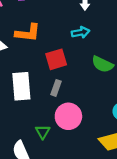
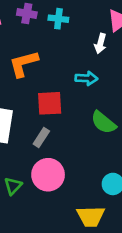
orange L-shape: (28, 33) -> (24, 64), turned 145

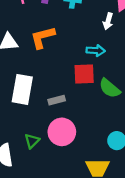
red square: (50, 103) -> (84, 74), moved
gray rectangle: (41, 137) -> (57, 100), turned 42

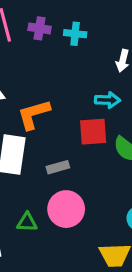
orange L-shape: (43, 37) -> (34, 114), moved
green triangle: (32, 141) -> (27, 222), turned 49

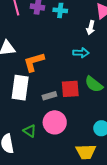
red square: (93, 132) -> (70, 89), moved
green triangle: (27, 222) -> (30, 131), turned 32

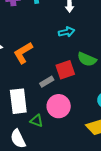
white rectangle: (20, 88) -> (18, 101), moved

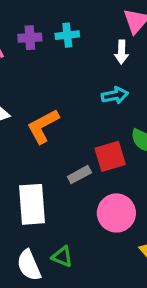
pink circle: (59, 106) -> (116, 213), moved
green triangle: (36, 121) -> (62, 257), moved

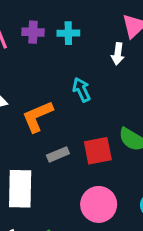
cyan arrow: (115, 95) -> (81, 90), moved, turned -110
gray rectangle: (79, 175) -> (58, 154), moved

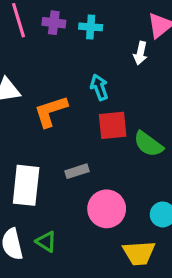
red square: (98, 151) -> (113, 125), moved
gray rectangle: (58, 154) -> (77, 171), moved

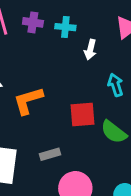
white arrow: (140, 53) -> (90, 50), moved
cyan arrow: (99, 87) -> (115, 85), moved

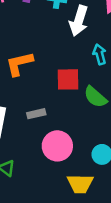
white arrow: (90, 50) -> (79, 21), size x1.6

